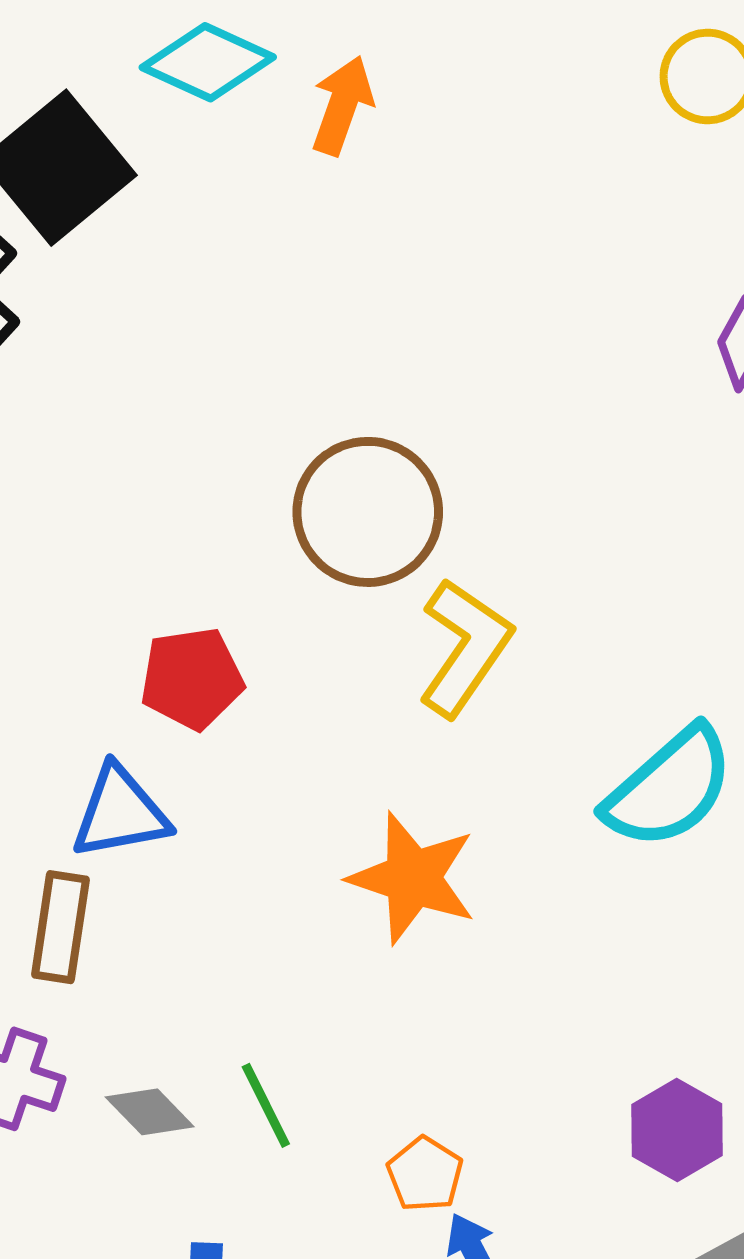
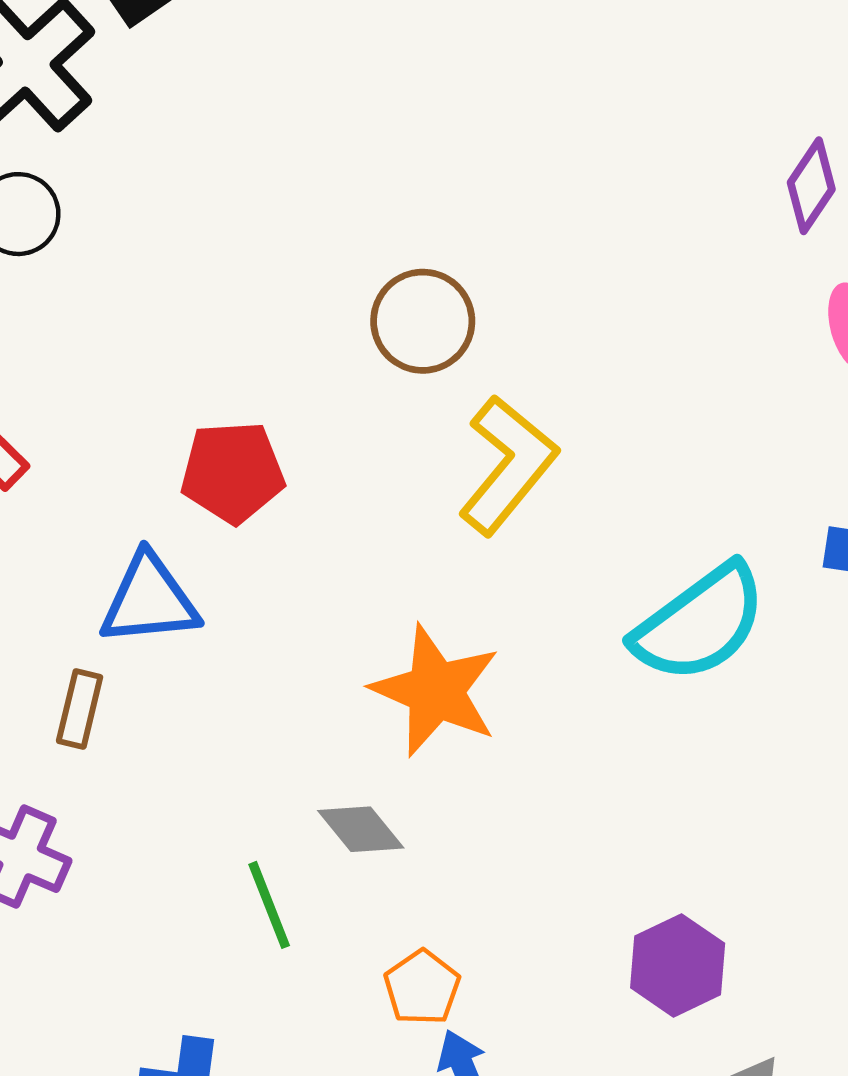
brown circle: (368, 512) -> (423, 321), size x0.7
brown rectangle: (60, 927) -> (80, 709), size x0.7
gray diamond: (150, 1112) -> (361, 829), moved

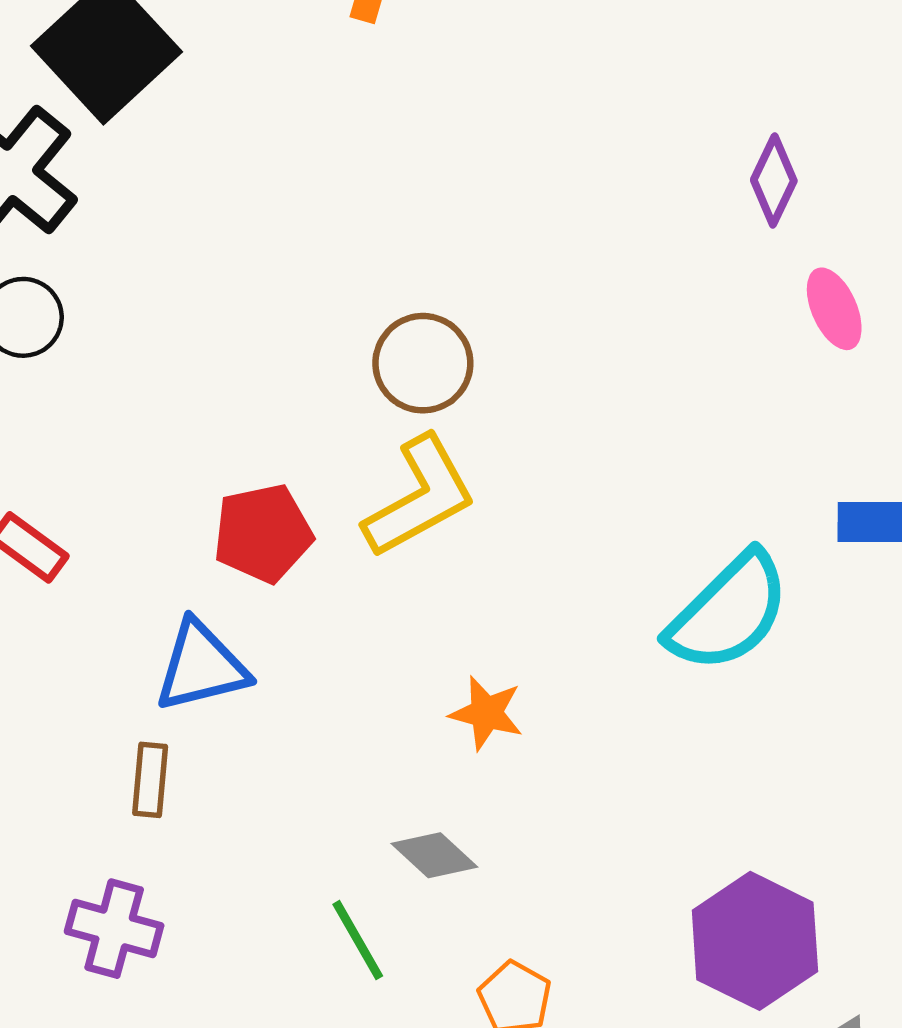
yellow L-shape: (508, 465) -> (420, 497), moved, turned 30
orange star: (436, 691) -> (486, 713), size x0.6
purple hexagon: (678, 965) -> (755, 941), size x1.4

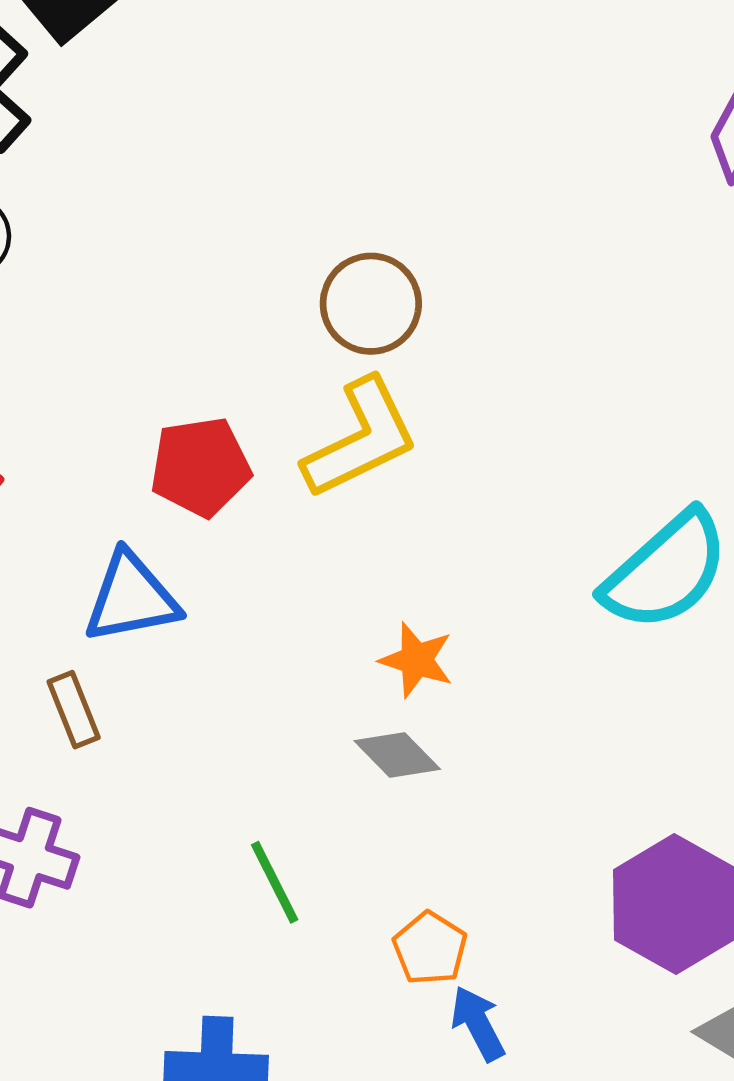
brown rectangle: (150, 780) -> (74, 710), turned -30
gray diamond: (434, 855) -> (397, 755), moved

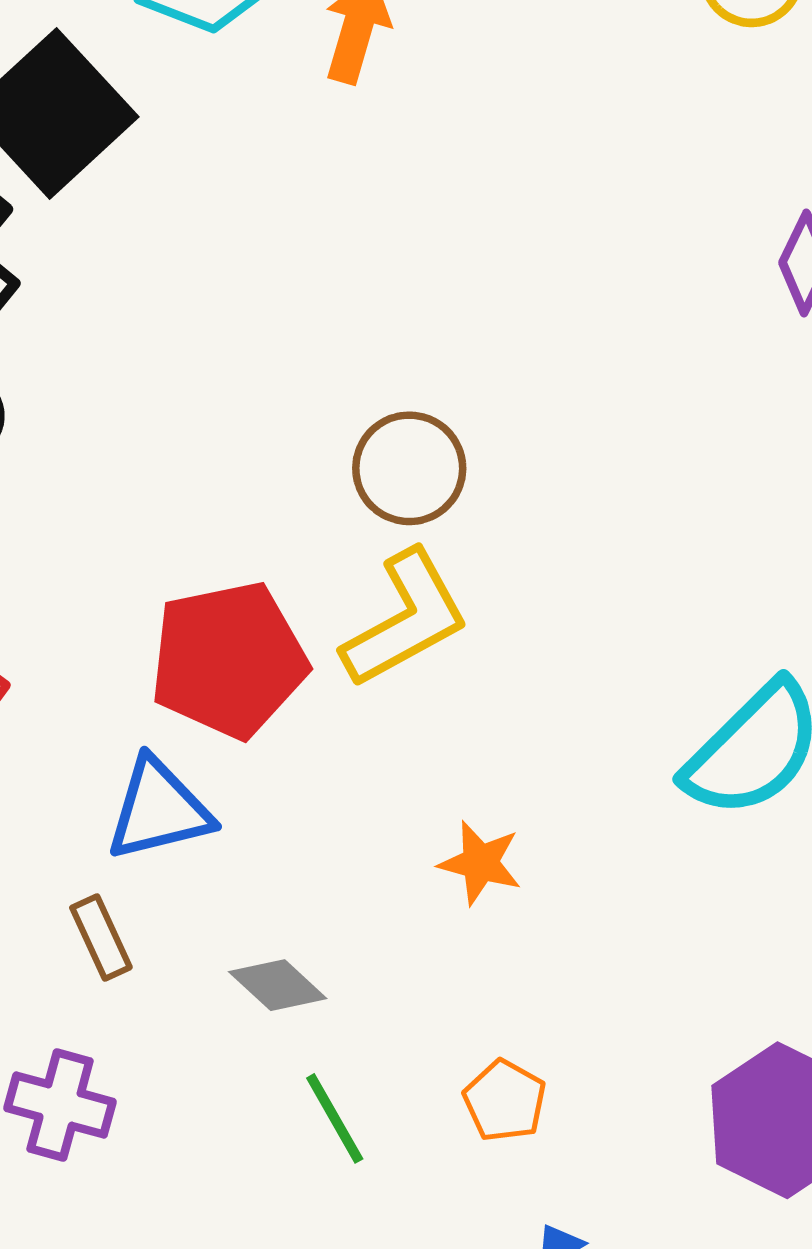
red pentagon: (200, 467) -> (229, 660), size x1.4
gray diamond: (397, 755) -> (278, 985), moved
orange pentagon: (430, 948) -> (505, 1101), moved

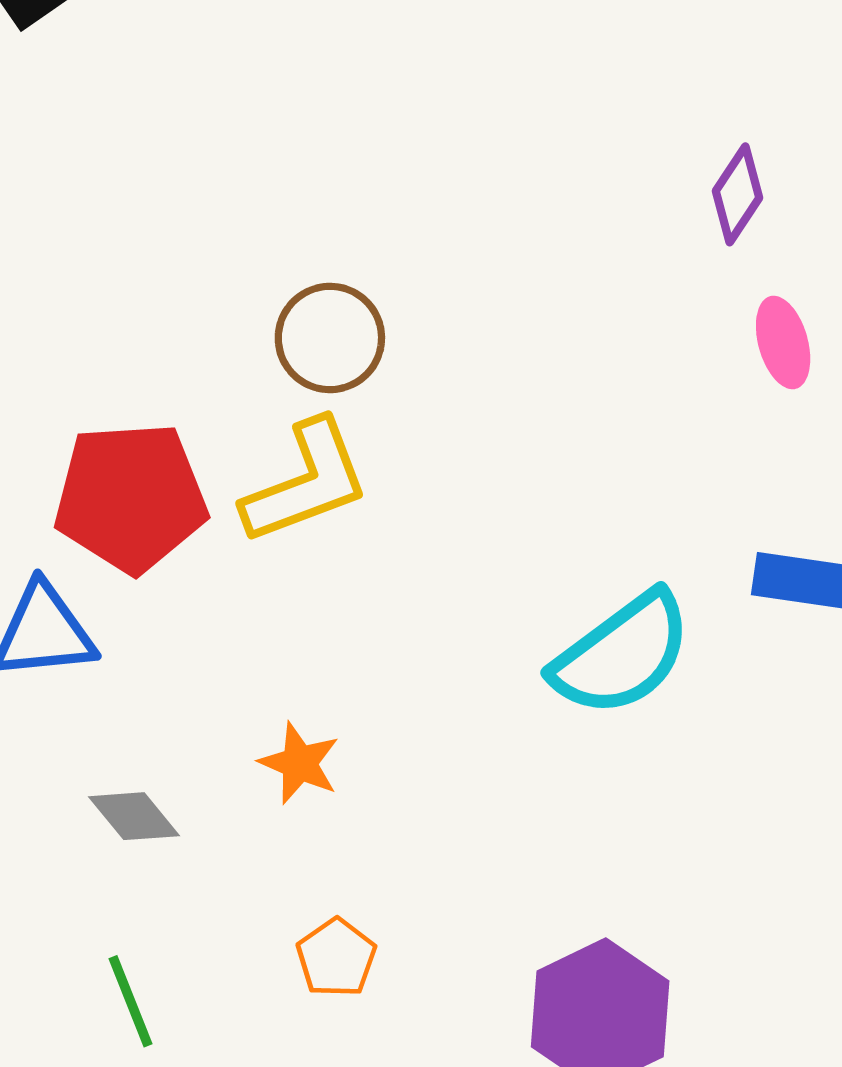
orange star: (480, 863) -> (299, 763), moved
green line: (335, 1118) -> (130, 1001), moved

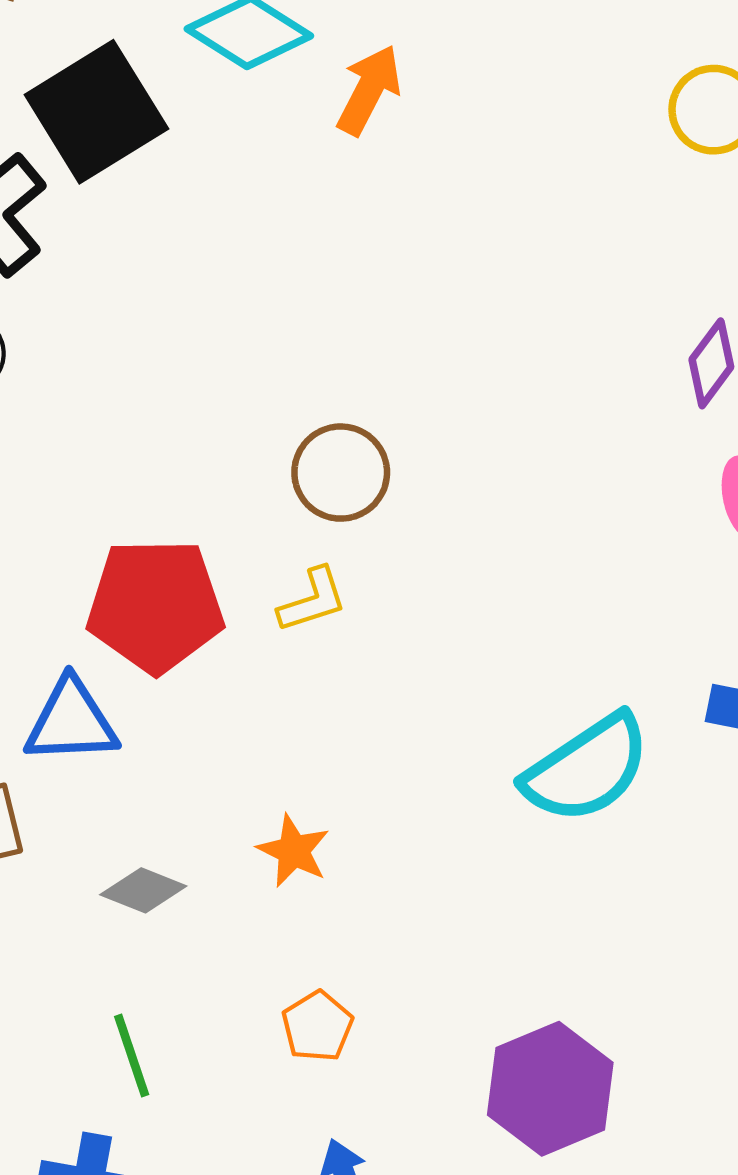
yellow L-shape: (306, 482) -> (313, 600), size x0.6
gray diamond: (134, 816) -> (143, 890), turned -32

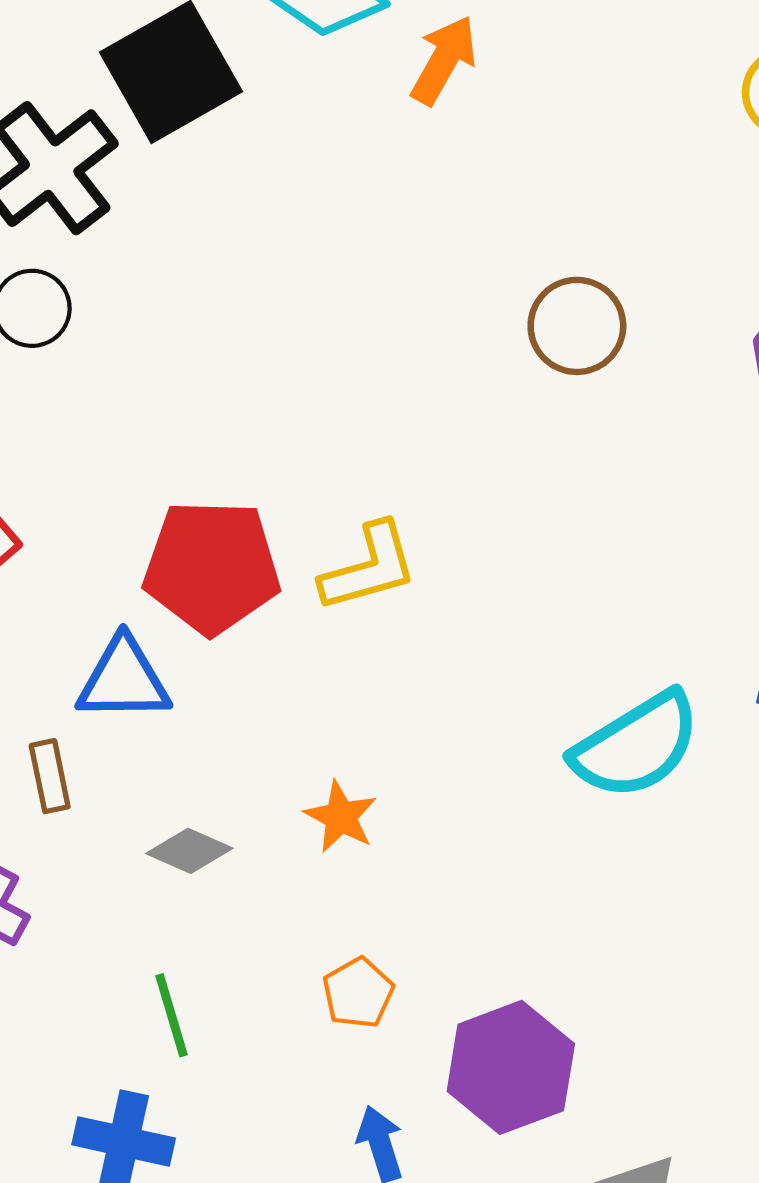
brown circle: (341, 473) -> (577, 326), moved
yellow L-shape: (313, 600) -> (369, 567), size x1.4
purple hexagon: (550, 1089) -> (511, 1067), moved

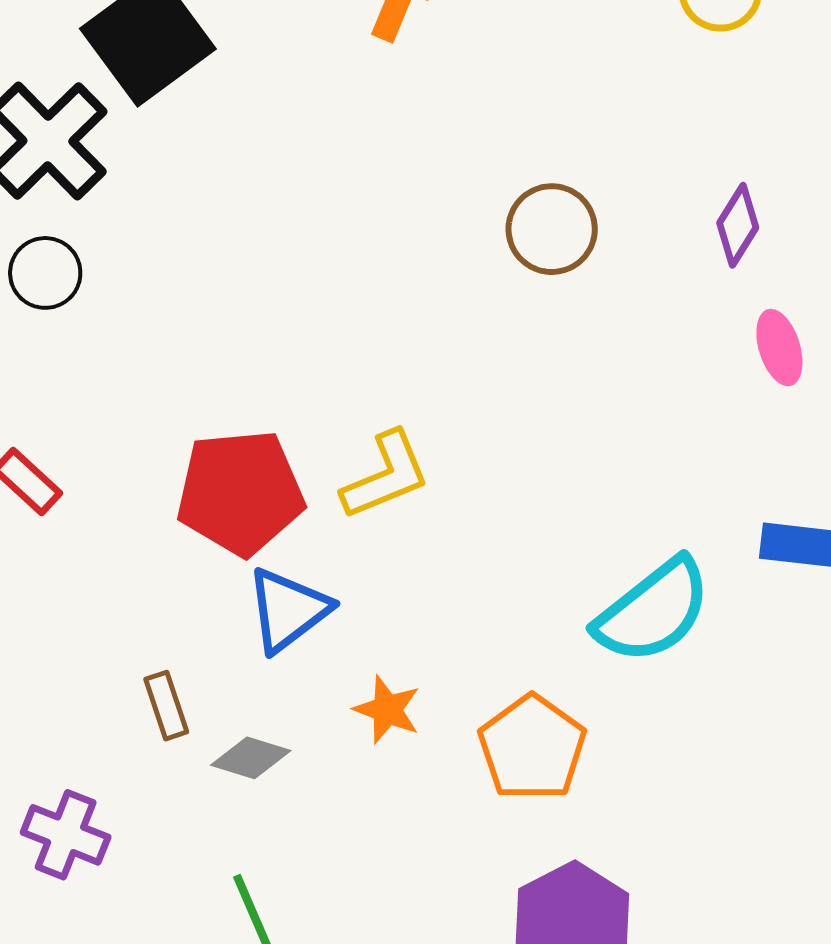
blue triangle: (124, 680) -> (288, 610), moved, turned -30
brown rectangle: (50, 776) -> (166, 706), moved
orange pentagon: (358, 993) -> (532, 748), moved, size x1.6

